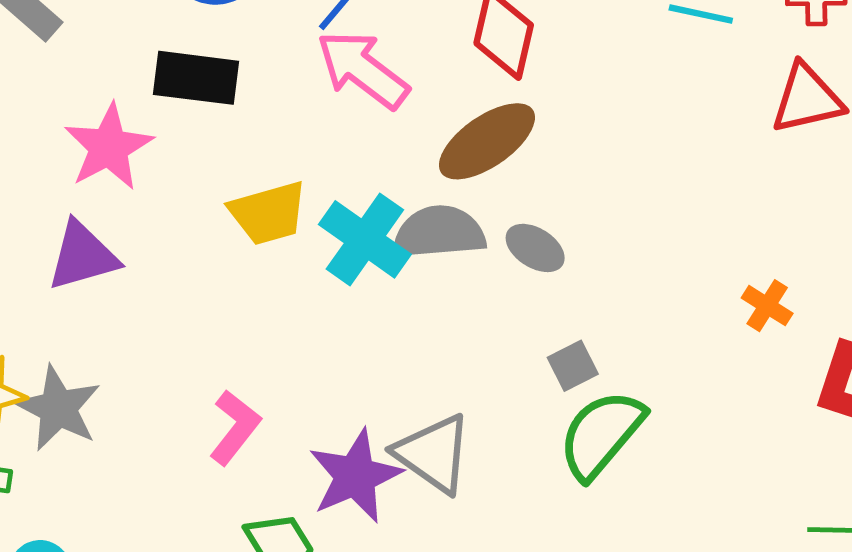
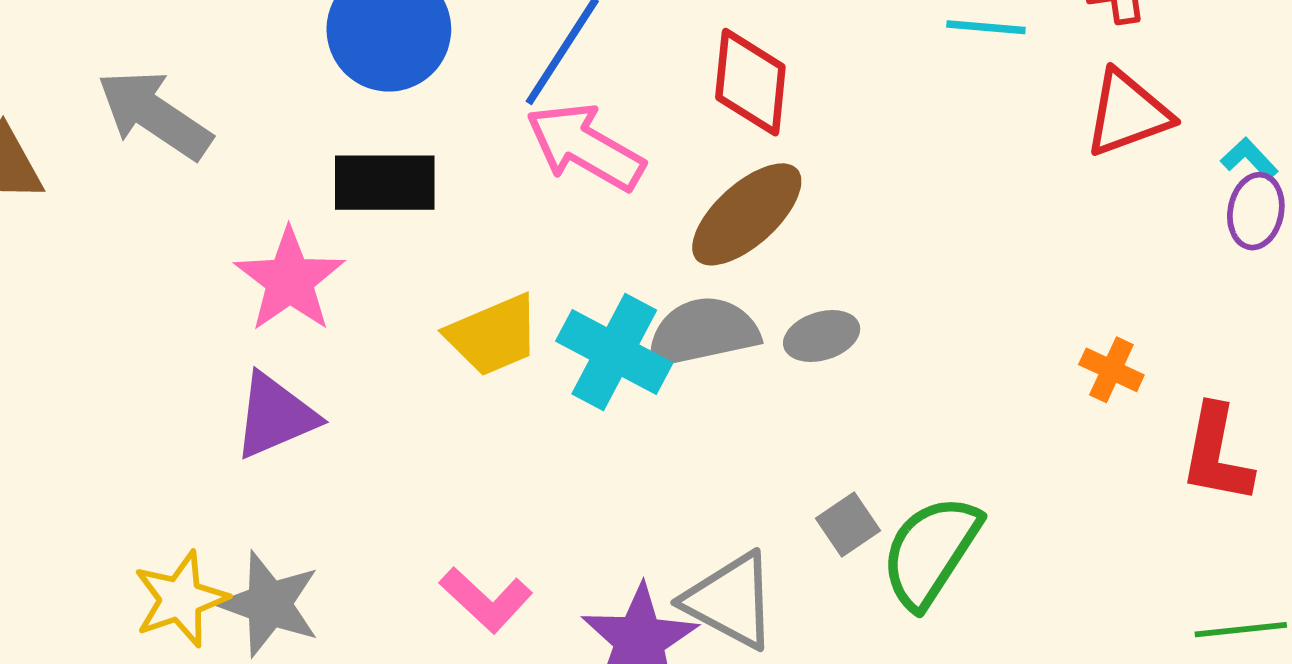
gray ellipse: (535, 248) -> (822, 336), turned -42
gray square: (573, 366) -> (848, 525), moved
pink L-shape: (235, 427) -> (486, 600), turned 102

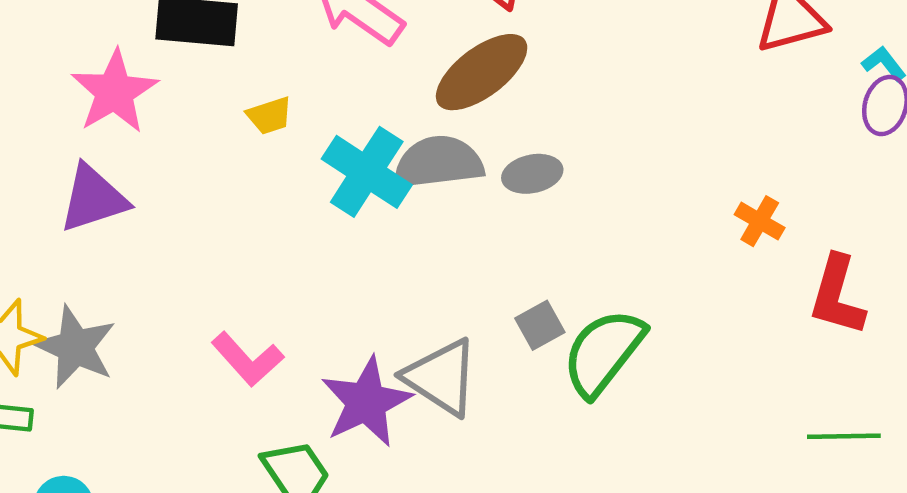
yellow trapezoid: (493, 335) -> (269, 116), moved, size x0.6

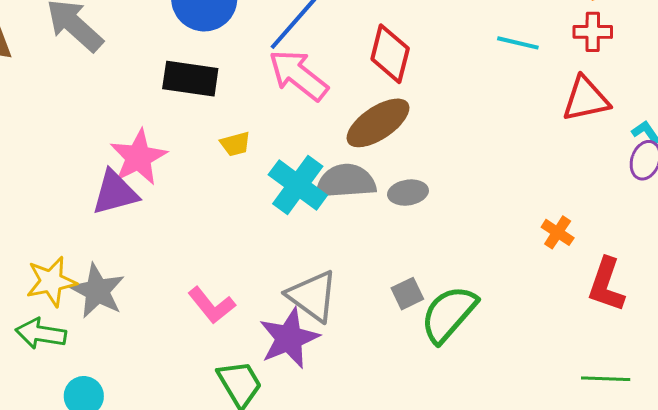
pink star: (114, 92) -> (138, 157), moved
gray triangle: (441, 377) -> (312, 296), moved

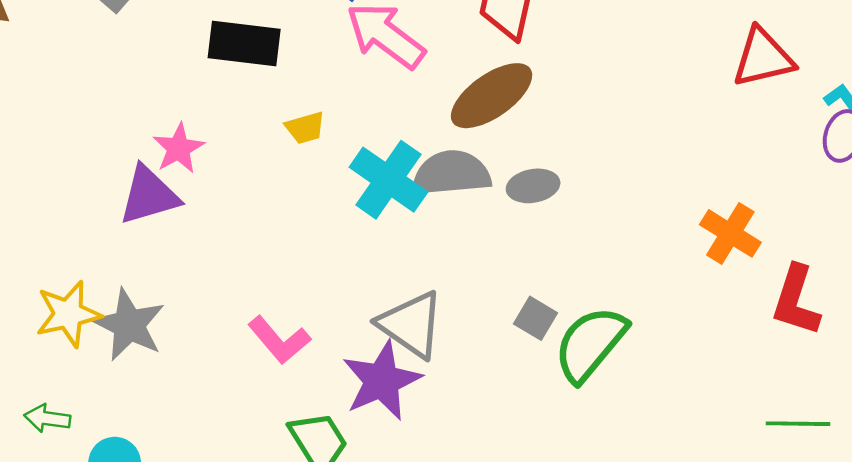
pink star: (138, 157) -> (179, 148), size x0.7
orange cross: (558, 232) -> (730, 233), size x1.4
gray square: (407, 294) -> (536, 318), turned -32
green arrow: (41, 334) -> (47, 418), moved, size x0.7

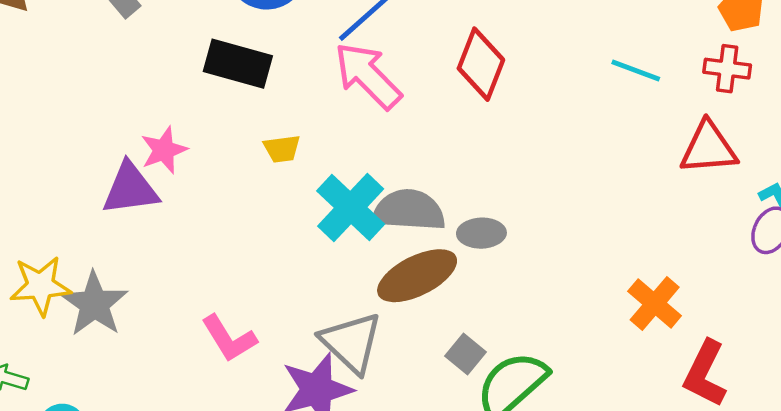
brown ellipse: (492, 96) -> (417, 276), moved

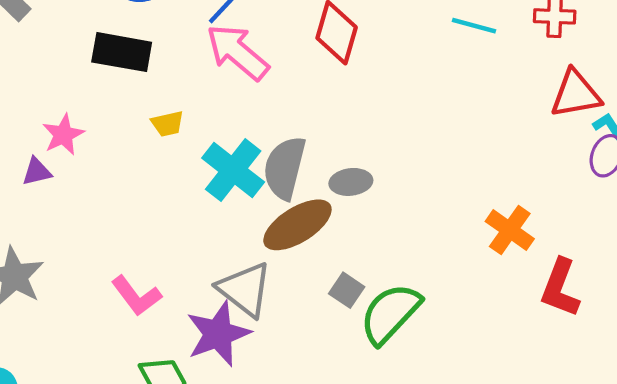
red triangle: (709, 148) -> (576, 94), moved
purple triangle: (130, 189) -> (37, 172), size x0.6
gray semicircle: (409, 210) -> (285, 168), turned -74

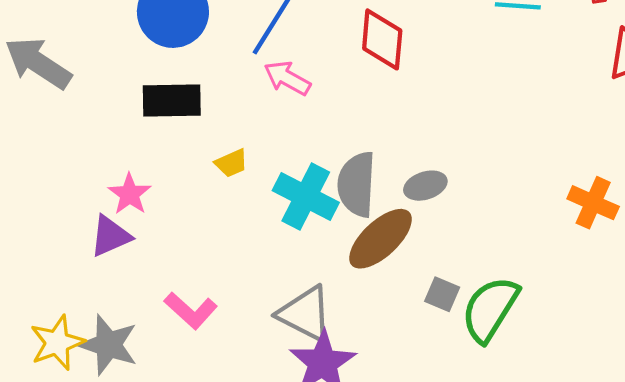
pink arrow: (238, 52) -> (287, 78), size x0.7
purple triangle: (37, 172) -> (110, 236), size x1.4
gray triangle: (245, 289) -> (305, 314), moved
pink L-shape: (136, 296) -> (191, 311), moved

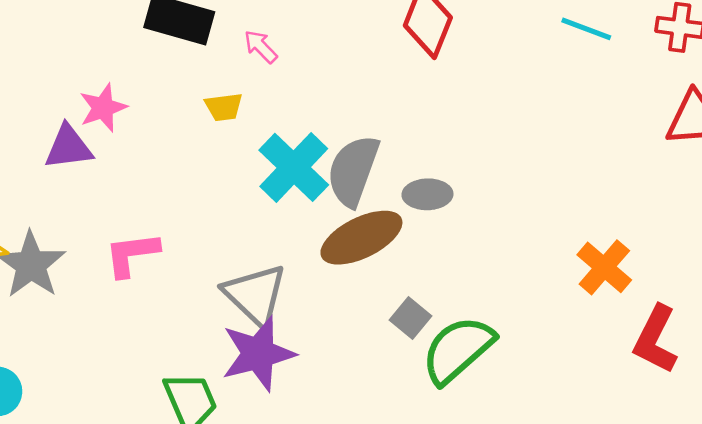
pink arrow: (287, 78) -> (261, 47), moved, size x0.7
pink L-shape: (191, 311) -> (132, 254), turned 114

